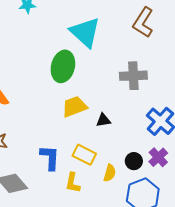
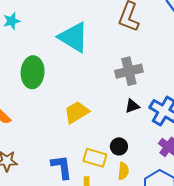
green ellipse: (63, 66) -> (33, 72), moved
black triangle: (103, 120) -> (132, 106), moved
black circle: (134, 161) -> (119, 146), moved

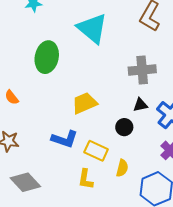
black circle: (119, 146) -> (124, 127), moved
blue L-shape: (62, 167) -> (65, 139), moved, turned 108

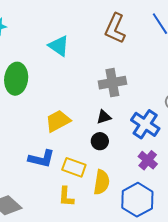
cyan triangle: (92, 28) -> (59, 46), size x0.7
black triangle: (140, 105) -> (104, 117), moved
yellow semicircle: (122, 168) -> (102, 182), size x1.4

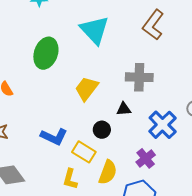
cyan triangle: (59, 46) -> (95, 30), size x1.4
yellow trapezoid: (58, 121) -> (87, 88), moved, turned -36
black circle: (100, 141) -> (102, 130), moved
purple cross: (148, 160) -> (146, 158), moved

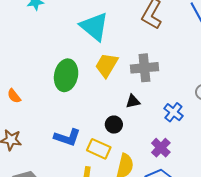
green ellipse: (46, 53) -> (66, 75), moved
yellow trapezoid: (87, 88) -> (107, 65), moved
blue cross: (163, 125) -> (173, 112), size x0.7

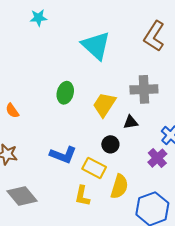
yellow trapezoid: (107, 65) -> (104, 105), moved
green ellipse: (66, 75) -> (65, 93), size x0.7
purple cross: (161, 148) -> (157, 158), moved

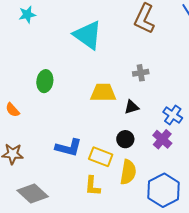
gray cross: (144, 89) -> (141, 73), size x0.6
green ellipse: (65, 93) -> (45, 81), moved
yellow trapezoid: (104, 105) -> (103, 93), turned 64
black circle: (110, 144) -> (125, 139), moved

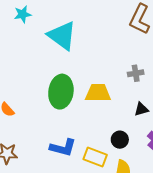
cyan triangle: (88, 35) -> (62, 36), moved
green ellipse: (45, 81) -> (61, 92), moved, size x1.5
black triangle: (132, 107) -> (141, 109), moved

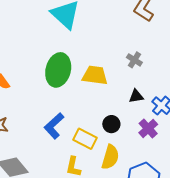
gray cross: (136, 73) -> (134, 60), turned 35
blue L-shape: (63, 148) -> (54, 126), turned 116

